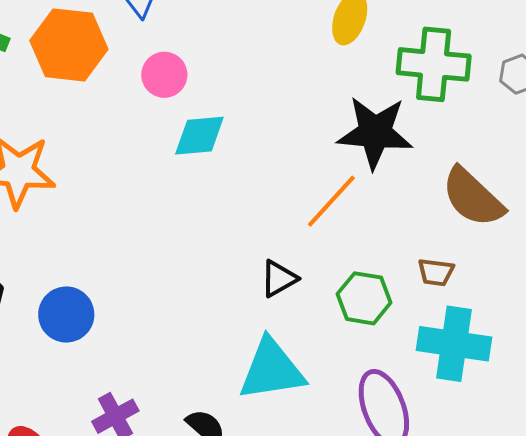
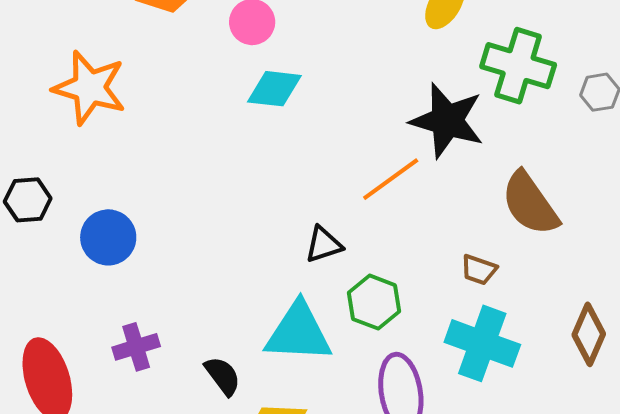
green hexagon: (364, 298) -> (374, 302), moved

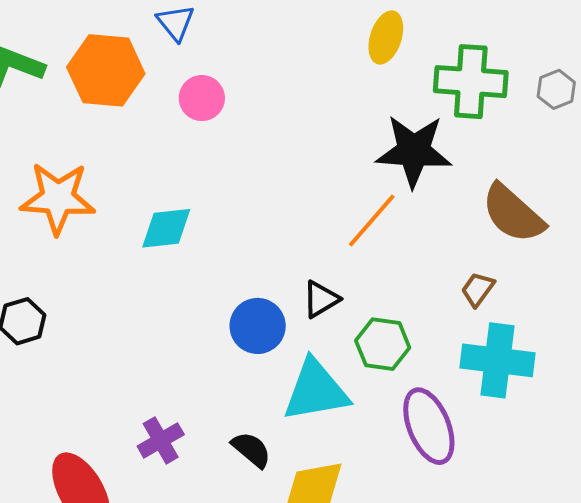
cyan diamond: (274, 89) -> (166, 228), moved
blue circle: (108, 237) -> (258, 326), moved
brown trapezoid: (479, 270) -> (478, 289), turned 120

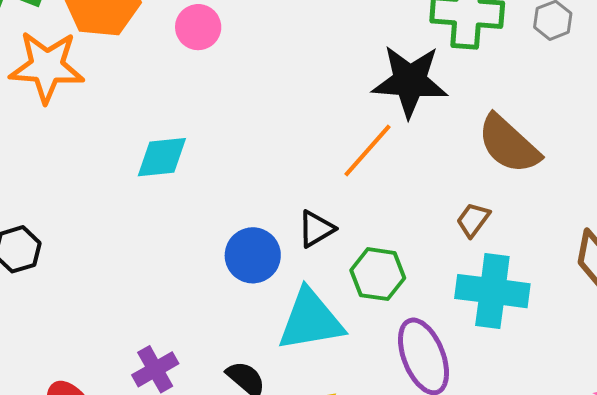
orange star: (58, 198) -> (47, 67), moved

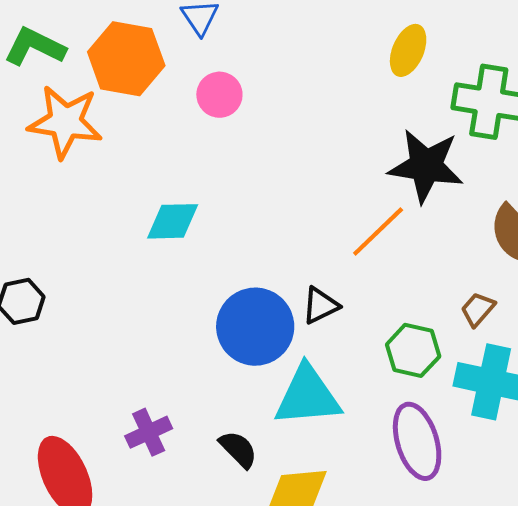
blue circle: (253, 255) -> (255, 327), size x1.4
green hexagon: (378, 274) -> (413, 350), moved

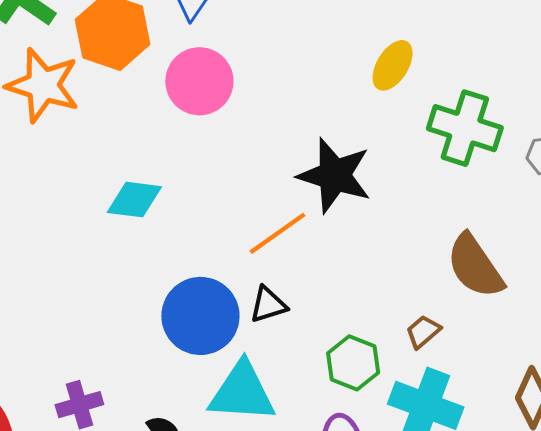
pink circle: (219, 95) -> (199, 81), size x1.5
black star: (426, 166) -> (335, 175), moved
orange line: (378, 231) -> (277, 233), moved

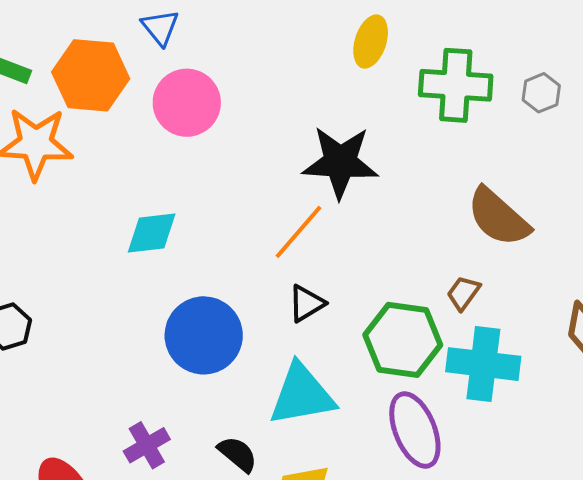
blue circle: (200, 316) -> (204, 335), moved
green hexagon: (353, 363) -> (403, 340), size x1.4

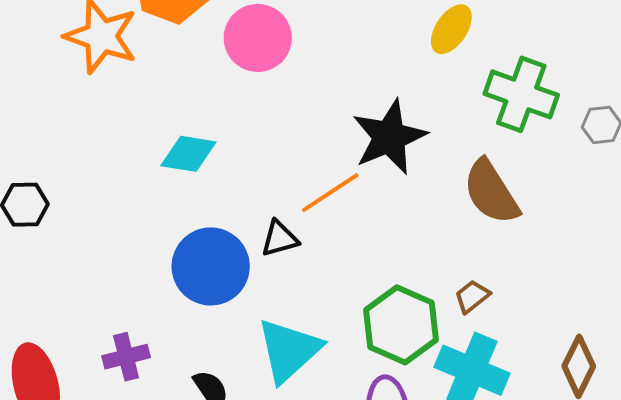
black star: (340, 162) -> (389, 137), turned 30
brown semicircle: (498, 217) -> (491, 192), moved
black triangle: (306, 303) -> (280, 239), moved
cyan triangle: (302, 395) -> (289, 350), turned -48

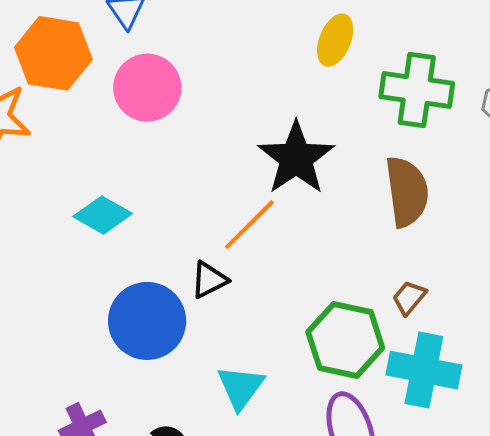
cyan diamond: (188, 154) -> (103, 215), turned 32
brown semicircle: (491, 192) -> (407, 192), turned -144
cyan triangle: (289, 350) -> (241, 387), size x0.7

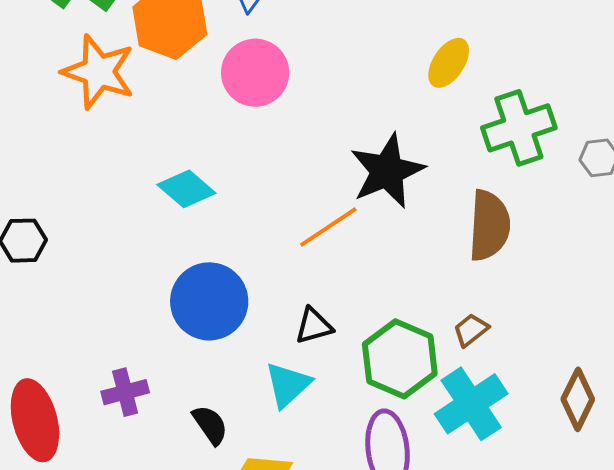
green cross: (417, 90) -> (519, 128), turned -38
black triangle: (209, 280) -> (314, 326), moved
cyan cross: (424, 370) -> (471, 404), turned 34

